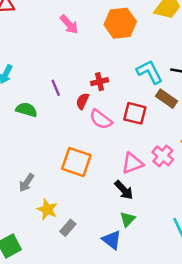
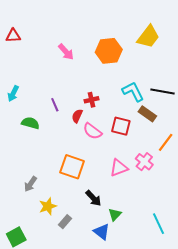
black arrow: (124, 190) -> (93, 198), moved
yellow star: (47, 209) -> (48, 206), turned 30

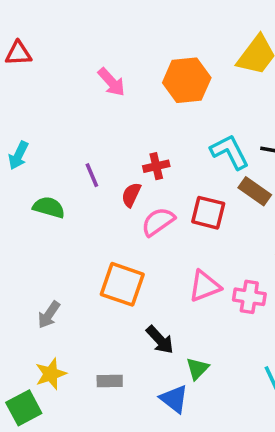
pink semicircle: (92, 131) -> (158, 222), turned 108
pink cross: (144, 162) -> (249, 297), moved, turned -30
yellow star: (48, 206) -> (51, 374), moved
gray rectangle: (65, 222) -> (110, 381), turned 48

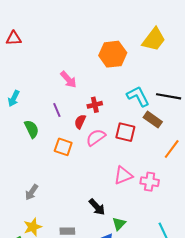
pink arrow: (112, 82) -> (68, 79), moved
green semicircle: (49, 207) -> (32, 129), turned 48
orange square: (122, 284) -> (63, 147), moved, size x0.7

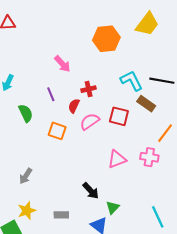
pink cross: (150, 182) -> (149, 157), moved

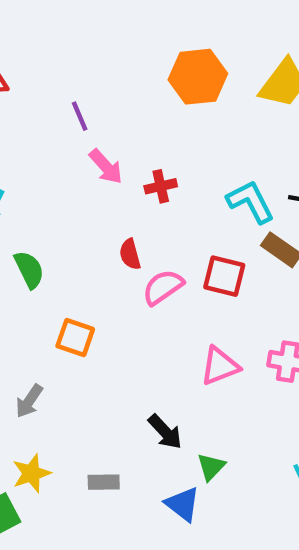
orange hexagon: (106, 39) -> (198, 77), moved
red cross: (89, 89) -> (161, 186), moved
purple line: (51, 94) -> (80, 116), moved
red semicircle: (74, 106) -> (130, 254), turned -40
orange square: (57, 131) -> (75, 338), moved

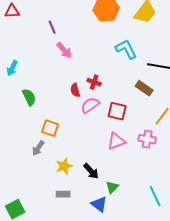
red cross: (161, 186) -> (94, 82), moved, turned 32
cyan L-shape: (251, 202) -> (126, 49), moved
red square: (224, 276) -> (117, 111), moved
gray arrow: (29, 401) -> (38, 148), moved
yellow star: (31, 473) -> (64, 166), moved

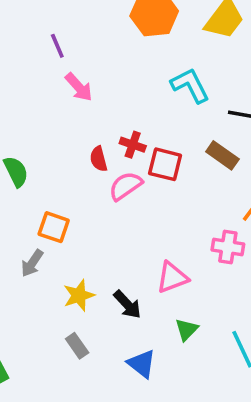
red square: (117, 111) -> (165, 164), moved
pink triangle: (116, 141) -> (172, 277), moved
green triangle: (112, 187) -> (187, 330), moved
gray rectangle: (63, 194) -> (77, 346), turned 56

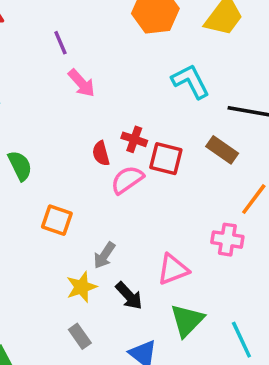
gray arrow: (32, 263) -> (104, 255), moved
green triangle: (187, 330) -> (187, 320), size x1.5

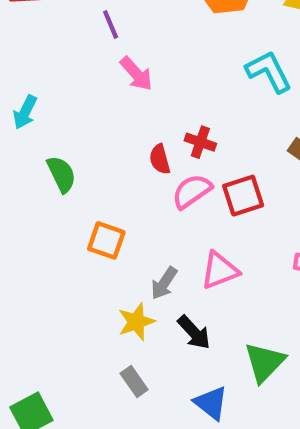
red square: (166, 159) -> (243, 196), moved, turned -32
pink triangle: (173, 269) -> (220, 270), moved

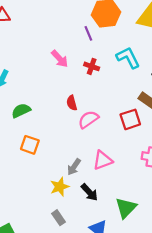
purple line: (111, 25) -> (88, 33), moved
red cross: (200, 142) -> (92, 66), moved
green semicircle: (61, 174) -> (21, 111), turned -90
red square: (243, 196) -> (130, 119), moved
orange square: (106, 240) -> (30, 145), moved

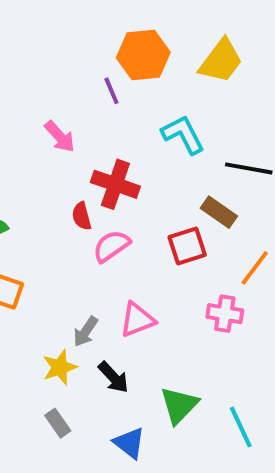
red cross: (92, 66) -> (115, 184), moved, size x1.6

